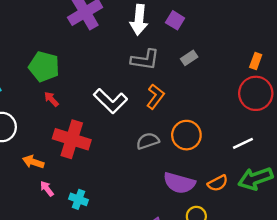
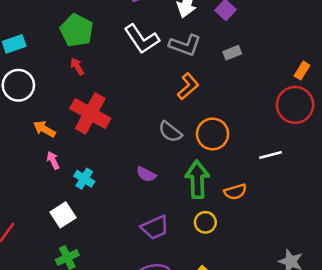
white L-shape: (110, 101) -> (142, 39), moved
gray semicircle: (148, 141) -> (170, 132), turned -135
green arrow: (255, 179) -> (197, 179), moved, turned 96
purple semicircle: (179, 183) -> (146, 174), moved, size x0.6

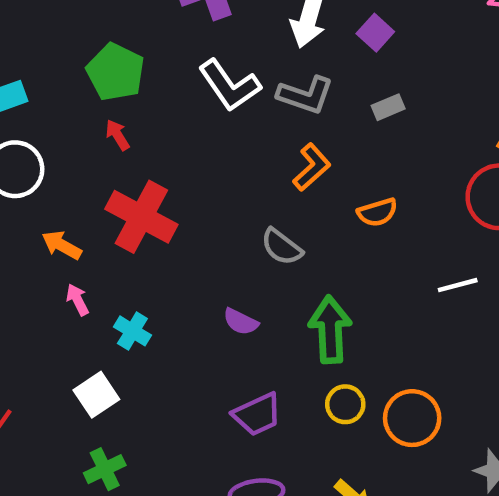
orange circle: (213, 134) -> (412, 418), moved
orange semicircle: (235, 192) -> (377, 212), moved

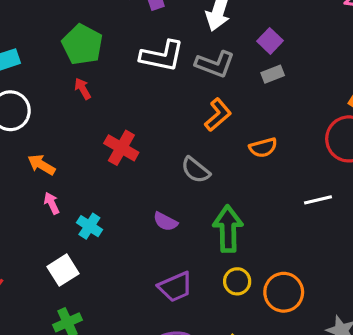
purple square: (375, 33) -> (270, 41), moved
white L-shape: (229, 85) -> (162, 56), turned -45
red cross: (141, 217) -> (121, 148), moved, size x0.7

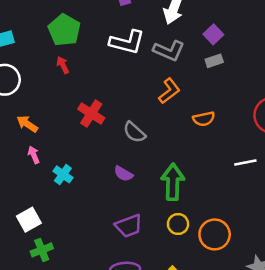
gray semicircle: (196, 170) -> (134, 132), moved
white square: (63, 270) -> (29, 220), moved

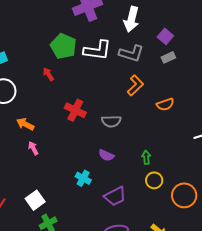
green pentagon: (64, 30) -> (63, 46), moved
gray semicircle: (134, 132) -> (111, 121), turned -36
cyan cross: (63, 174) -> (83, 178), moved
green arrow: (173, 182) -> (146, 157), size x0.5
yellow circle: (178, 224) -> (154, 180), moved

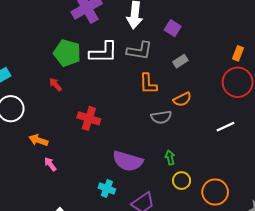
gray rectangle: (168, 57) -> (180, 61), moved
orange L-shape: (135, 85) -> (148, 84), turned 140
gray semicircle: (111, 121) -> (161, 117), moved
purple semicircle: (106, 155) -> (128, 161), size x1.8

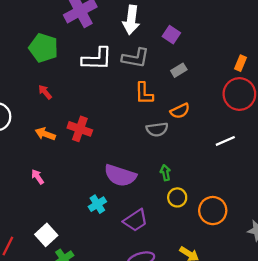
green pentagon: (67, 53) -> (43, 48), moved
orange arrow: (38, 140) -> (45, 134), moved
cyan cross: (107, 189) -> (97, 204), turned 35

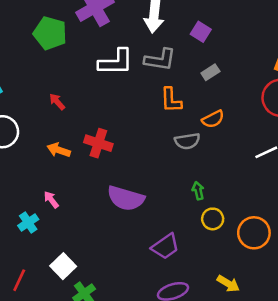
green pentagon: (43, 48) -> (50, 33), moved
purple semicircle: (120, 175) -> (126, 198), moved
cyan cross: (97, 204) -> (28, 223), moved

